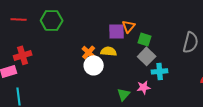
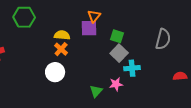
orange triangle: (129, 26) -> (94, 16), moved
yellow semicircle: (109, 51) -> (62, 35), moved
white circle: (94, 65) -> (55, 72), moved

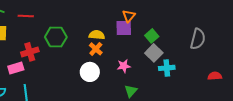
green hexagon: (24, 17) -> (56, 37), moved
green square: (117, 36) -> (152, 36), turned 32
pink star: (116, 84) -> (124, 66), moved

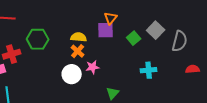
gray square: (154, 53) -> (156, 30), moved
pink star: (124, 66) -> (93, 67), moved
red semicircle: (215, 76) -> (193, 69), moved

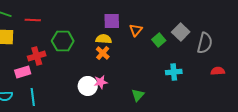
orange triangle: (111, 18) -> (136, 30), moved
purple square: (106, 30) -> (112, 21), moved
pink star: (93, 67) -> (101, 82), moved
white circle: (72, 74) -> (88, 86), moved

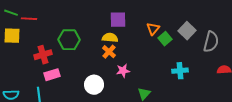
red line: (33, 20) -> (29, 19), moved
orange triangle: (136, 30) -> (153, 29), moved
pink rectangle: (23, 72) -> (52, 75), moved
pink star: (101, 82) -> (123, 71), moved

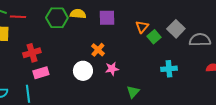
yellow semicircle: (110, 38) -> (78, 14), moved
green hexagon: (69, 40) -> (57, 18), moved
gray semicircle: (211, 42) -> (200, 40), turned -105
white circle: (94, 85) -> (83, 71), moved

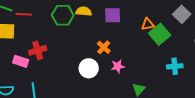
orange triangle: (142, 27) -> (148, 24), turned 40
gray square: (176, 29) -> (182, 14), moved
green square: (154, 37) -> (160, 34), size x1.5
pink rectangle: (41, 73) -> (21, 61), moved, turned 35

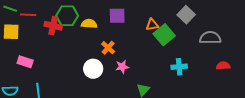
yellow semicircle: (84, 11) -> (89, 24), moved
red cross: (38, 50) -> (53, 26), moved, turned 30

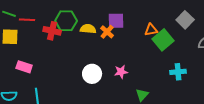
orange cross: (108, 48) -> (107, 32), moved

